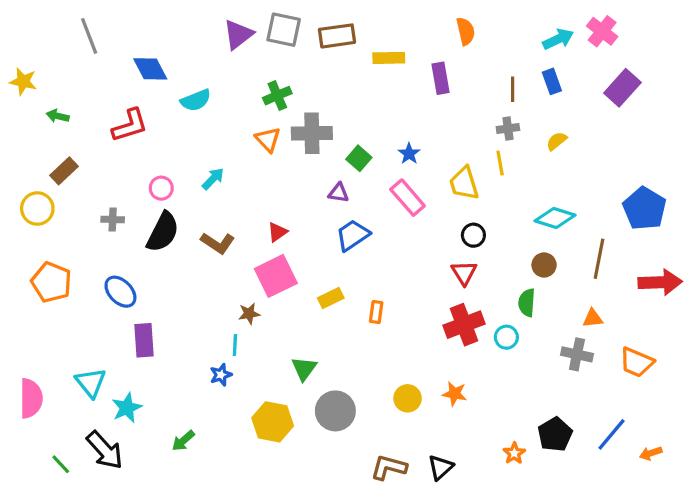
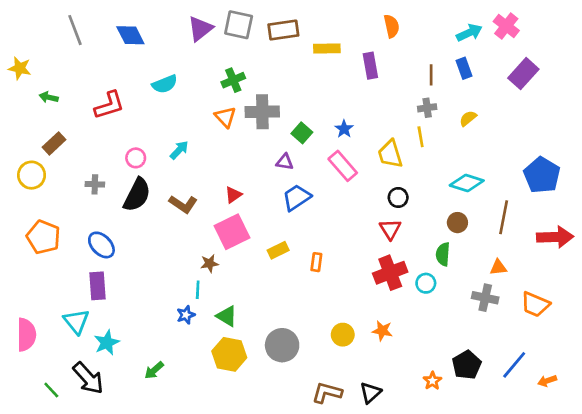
blue diamond: (150, 69) -> (130, 35), moved
purple rectangle: (144, 340) -> (97, 286), moved
green triangle: (304, 369) -> (227, 316), moved, turned -35

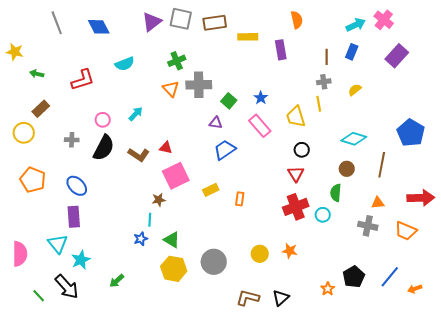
blue rectangle: (464, 68) -> (352, 52), turned 42
red triangle: (233, 195) -> (166, 148), moved, turned 48
red arrow: (555, 237) -> (421, 198), moved

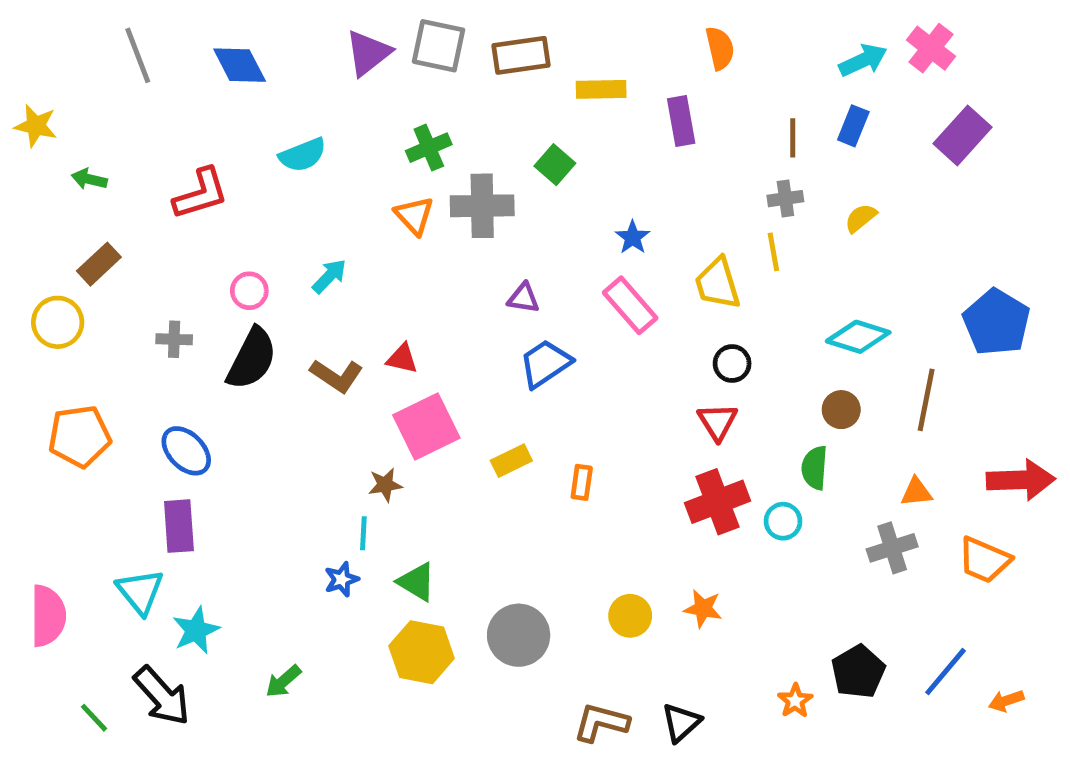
green square: (229, 101) -> (555, 165), moved
orange pentagon: (33, 180) -> (79, 436), turned -30
gray cross: (368, 226) -> (892, 548), turned -30

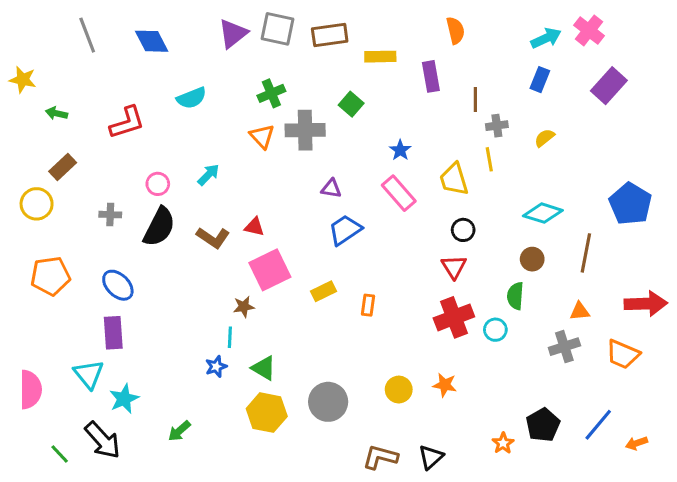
brown line: (793, 138) -> (475, 100), moved

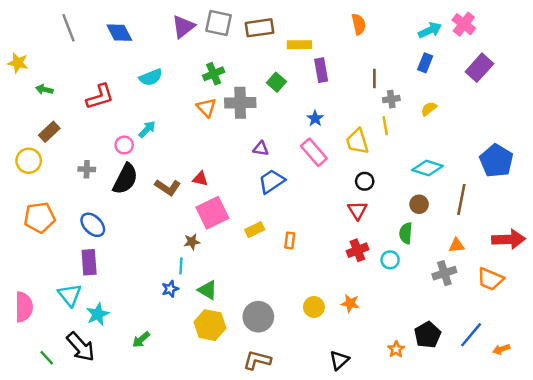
purple rectangle: (431, 76) -> (321, 70), moved
cyan arrow: (208, 175) -> (147, 129), moved
red cross: (454, 317) -> (357, 250), size x0.7
brown L-shape: (380, 457) -> (257, 360), moved

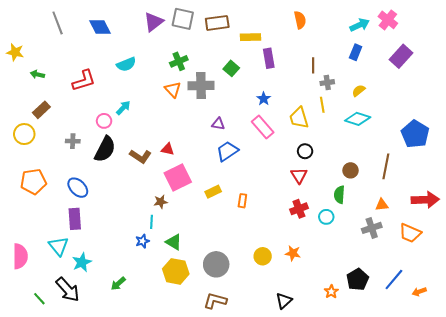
cyan diamond: (428, 168) -> (358, 119), moved

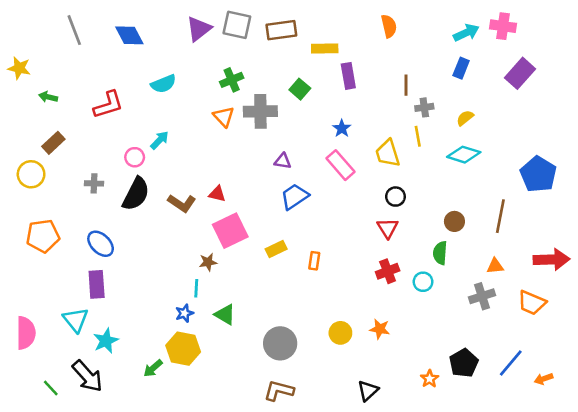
pink cross: (388, 20) -> (503, 26), turned -30
yellow hexagon: (176, 271) -> (183, 349), moved

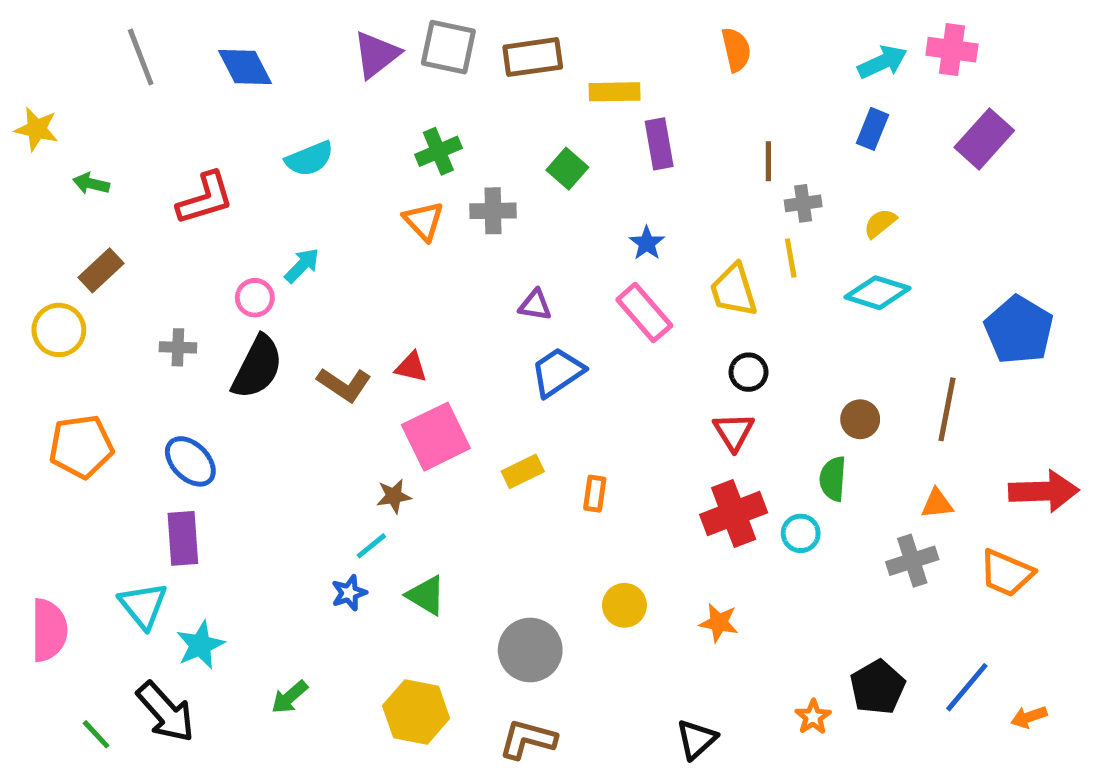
gray cross: (260, 111) -> (493, 211), size x0.7
red cross: (388, 271) -> (734, 514), size x1.4
cyan line: (196, 288) -> (371, 546), turned 48
yellow circle: (340, 333) -> (624, 605), moved
yellow hexagon: (183, 349) -> (416, 712), moved

